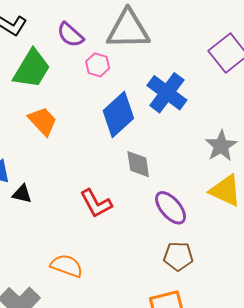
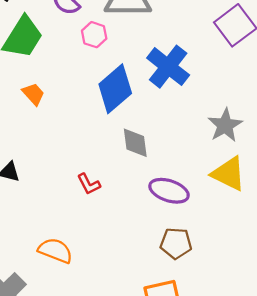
orange trapezoid: (43, 121) -> (33, 94), size x0.7
red L-shape: (96, 203) -> (89, 184), size x0.7
purple ellipse: (171, 208) -> (169, 191), turned -33

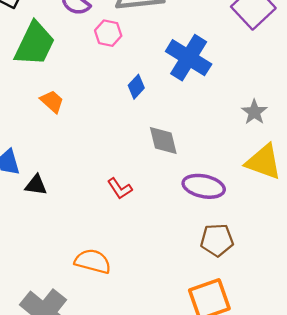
blue diamond: (115, 89) -> (136, 87), size x0.5
gray star: (225, 125) -> (254, 112), size x0.7

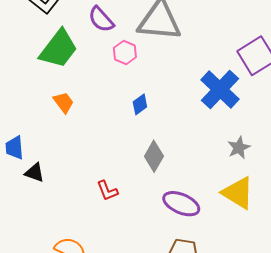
blue cross: (189, 58) -> (220, 90), moved
gray diamond: (163, 140) -> (154, 156), turned 32

